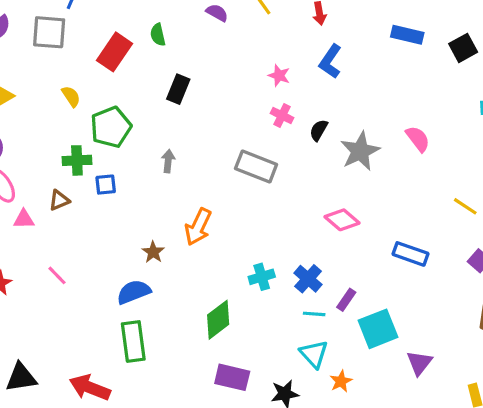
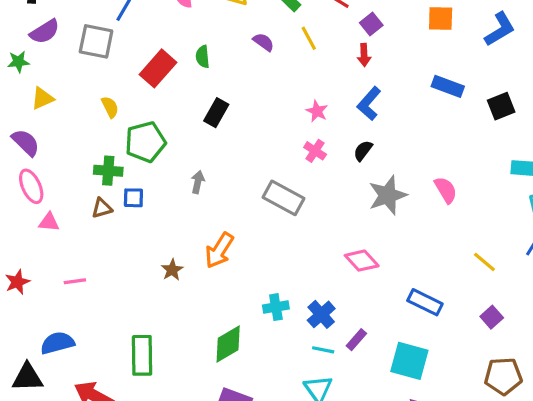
black semicircle: (319, 130) -> (363, 151), moved
brown triangle: (59, 200) -> (102, 208), moved
pink line: (57, 275) -> (75, 281), turned -60
blue semicircle: (134, 292) -> (57, 343), moved
cyan square: (378, 329) -> (409, 361), moved, turned 30

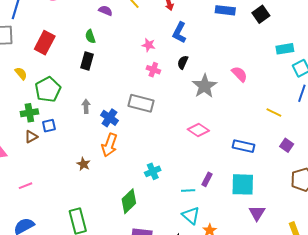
green semicircle: (203, 57) -> (90, 36), moved
blue cross: (321, 314) -> (109, 118), moved

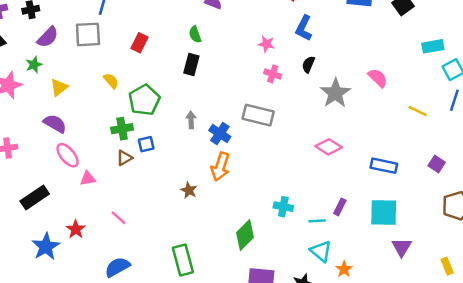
red rectangle: (45, 43) -> (139, 43), size x0.7
yellow line: (274, 112) -> (418, 111), moved
cyan cross: (153, 171) -> (283, 207), moved, turned 35
pink line: (25, 186) -> (119, 218), turned 64

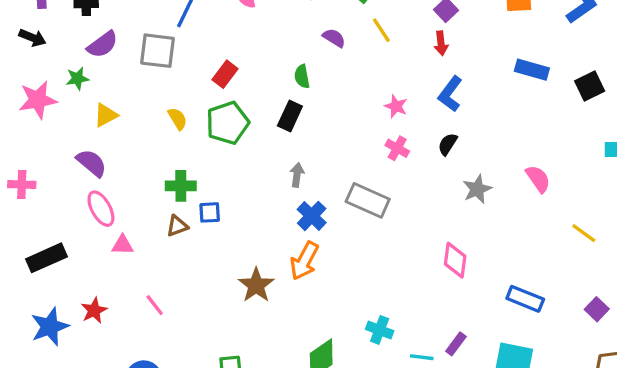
gray star: (335, 93) -> (477, 189), size x0.7
green pentagon: (144, 100) -> (228, 123), moved
gray arrow: (191, 120) -> (297, 175), moved
pink diamond: (329, 147) -> (455, 260), turned 55
brown star: (189, 190) -> (256, 285), size x1.5

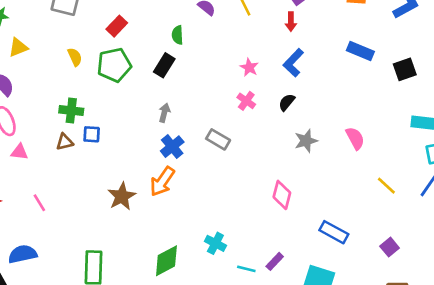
gray rectangle: (368, 200) -> (218, 139), size x0.7

